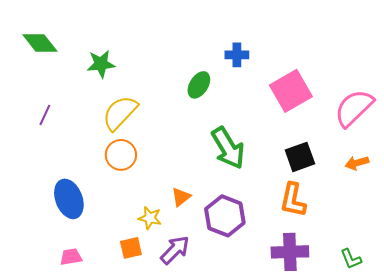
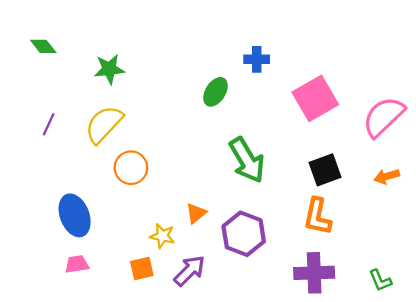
green diamond: (40, 43) -> (43, 46), size x0.7
yellow semicircle: (120, 113) -> (104, 124), moved
pink trapezoid: (71, 257) -> (77, 264), moved

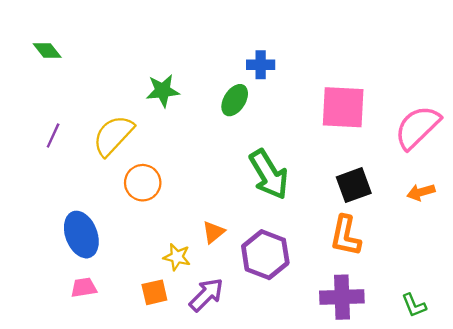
blue cross: (257, 59) -> (261, 65), moved
green star: (109, 69) -> (163, 91), moved
pink square: (315, 98) -> (343, 107), turned 33

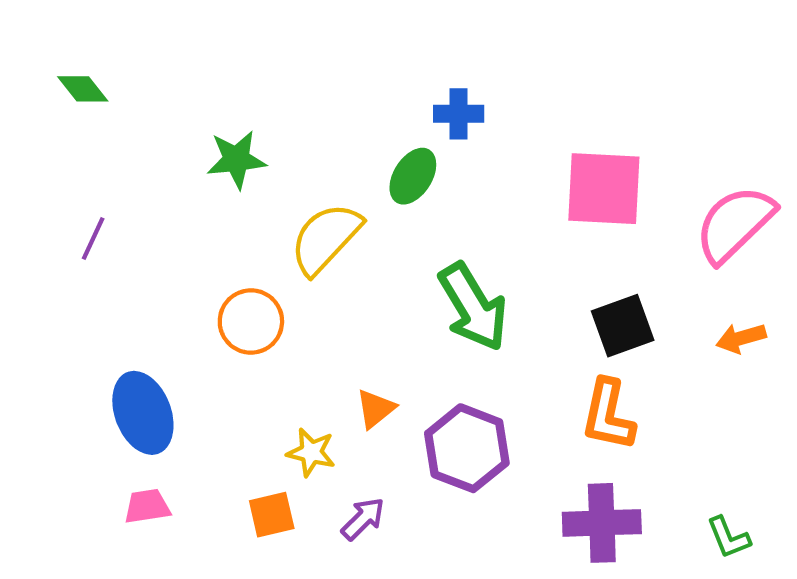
green star: (163, 91) -> (236, 160), moved
yellow semicircle: (113, 136) -> (326, 238), moved
purple arrow: (206, 295) -> (363, 519), size x0.7

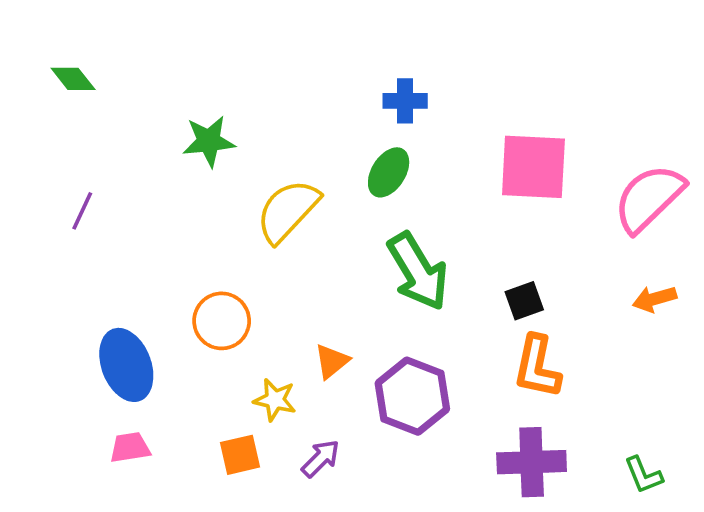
green ellipse: (413, 176) -> (389, 172), moved
orange circle: (251, 321) -> (222, 321), moved
black square: (623, 326) -> (524, 301), moved, size x0.7

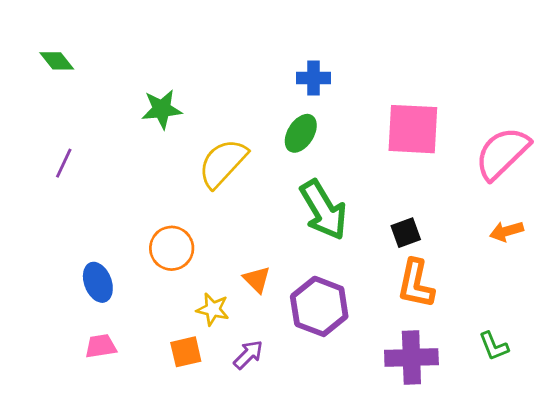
orange triangle: (332, 361) -> (257, 279), turned -36
blue ellipse: (126, 365) -> (98, 282), size x0.7
green L-shape: (643, 475) -> (494, 346), moved

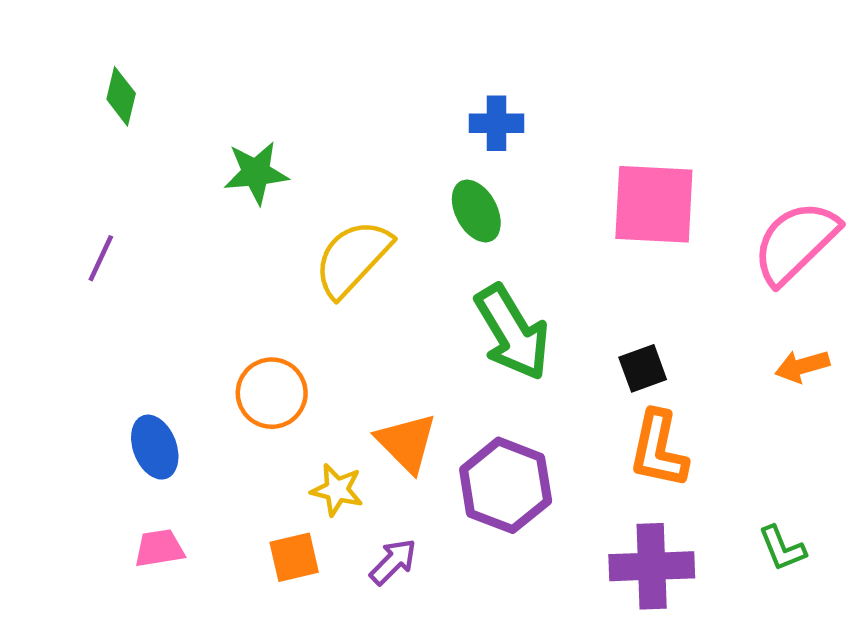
green diamond: (57, 61) -> (121, 96), moved, turned 52
green ellipse: (301, 133) -> (476, 211), turned -60
orange triangle: (257, 279) -> (407, 443), size x1.4

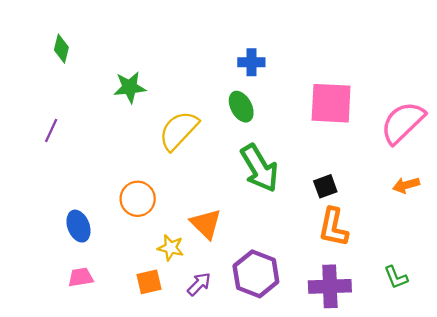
purple hexagon: (506, 485) -> (256, 274), moved

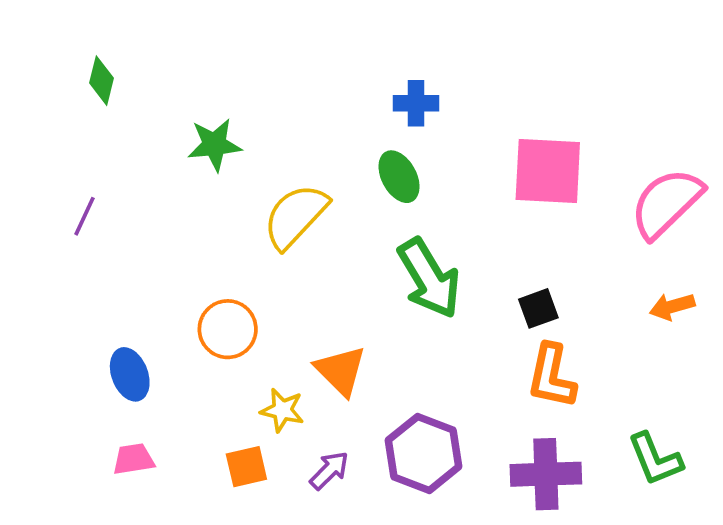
green L-shape: (396, 277) -> (655, 459), size x1.4

